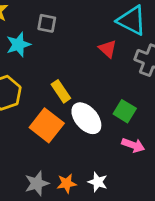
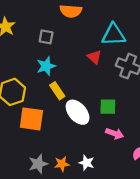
cyan triangle: (132, 20) -> (113, 35), turned -30
cyan star: (18, 45) -> (46, 66), moved
green square: (125, 111) -> (108, 107), turned -30
orange square: (47, 125) -> (31, 119), moved, turned -30

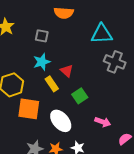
red triangle: (94, 57) -> (67, 71), moved
green square: (108, 107) -> (80, 96), moved, turned -35
white ellipse: (78, 112) -> (61, 121), moved

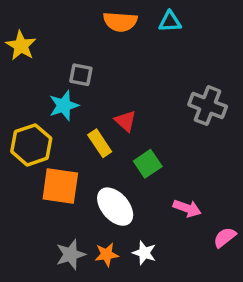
cyan triangle: (102, 34) -> (170, 22), moved, size x0.6
gray square: (42, 36) -> (81, 75), moved
cyan star: (42, 62) -> (64, 106), moved

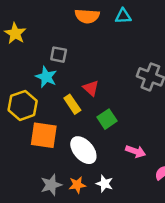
cyan star: (64, 106) -> (46, 77), turned -30

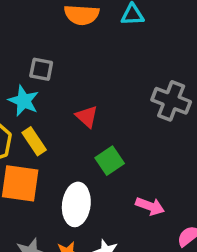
yellow rectangle: (72, 104) -> (34, 141), moved
white ellipse: (83, 150) -> (76, 204), turned 48

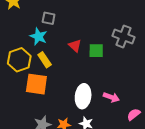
green square: (110, 161) -> (96, 51), moved, turned 35
white ellipse: (76, 204) -> (83, 96), moved

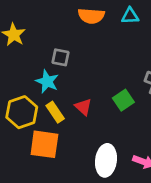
red triangle: (75, 46) -> (83, 107), moved
green square: (96, 51) -> (123, 100), turned -35

